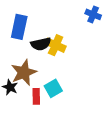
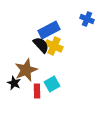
blue rectangle: (19, 27) -> (49, 30), moved, turned 50
black semicircle: (41, 44) -> (41, 45), turned -120

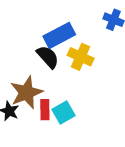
yellow cross: (54, 46) -> (81, 57), moved
red rectangle: (37, 91) -> (45, 110), moved

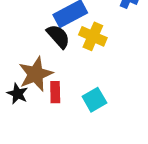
cyan square: (63, 112) -> (94, 100), moved

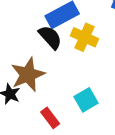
red rectangle: (55, 92) -> (50, 118), moved, turned -36

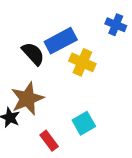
black semicircle: (50, 37) -> (33, 54), moved

